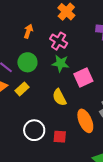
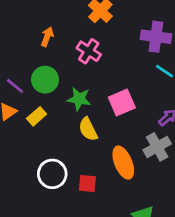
green star: (61, 63) -> (79, 99), moved

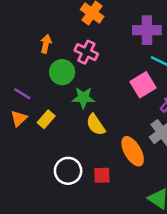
green circle: (45, 80) -> (62, 72), moved
pink square: (122, 102) -> (143, 85), moved

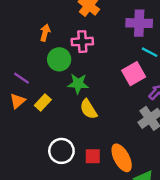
pink cross: (86, 52) -> (82, 42), turned -30
orange ellipse: (133, 151) -> (122, 158), moved

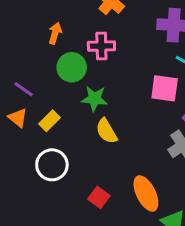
pink square: (134, 74) -> (165, 88), turned 35
orange triangle: (18, 101) -> (18, 118), turned -42
white circle: (61, 151) -> (52, 165), moved
red square: (93, 156) -> (99, 197), moved, turned 35

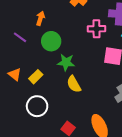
pink cross: (101, 46) -> (96, 29), moved
purple line: (24, 89) -> (20, 37), moved

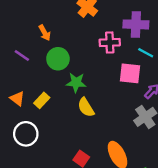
orange arrow: (40, 18) -> (45, 33), turned 136
white circle: (37, 106) -> (26, 134), moved

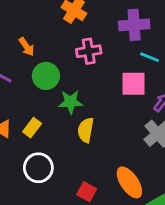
pink cross: (110, 43) -> (89, 51), moved
yellow semicircle: (86, 107) -> (86, 130), turned 48
white circle: (26, 134) -> (38, 168), moved

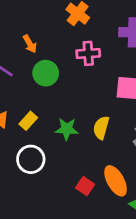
green star: (71, 102) -> (67, 129), moved
yellow semicircle: (86, 130) -> (101, 128), moved
red square: (87, 192) -> (85, 186), moved

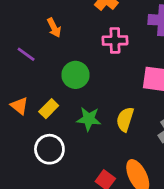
green circle: (46, 73) -> (75, 75), moved

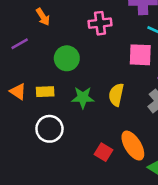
purple line: (26, 54) -> (20, 44), turned -60
yellow rectangle: (49, 109) -> (45, 92), turned 48

